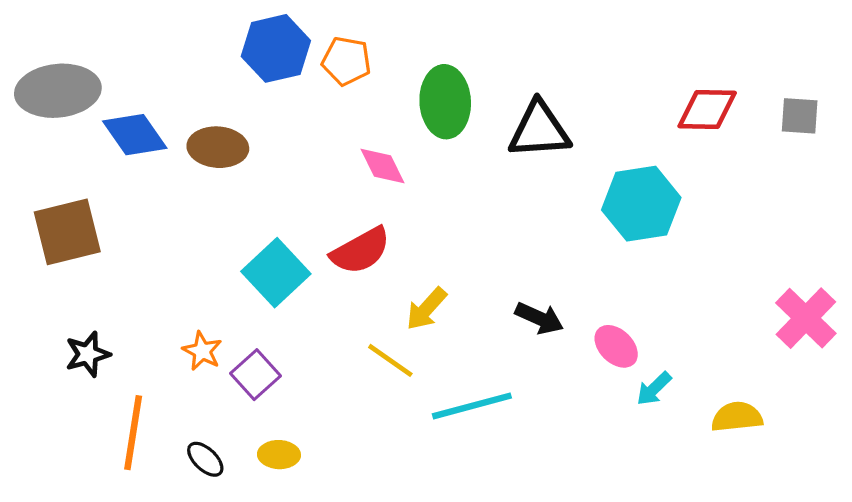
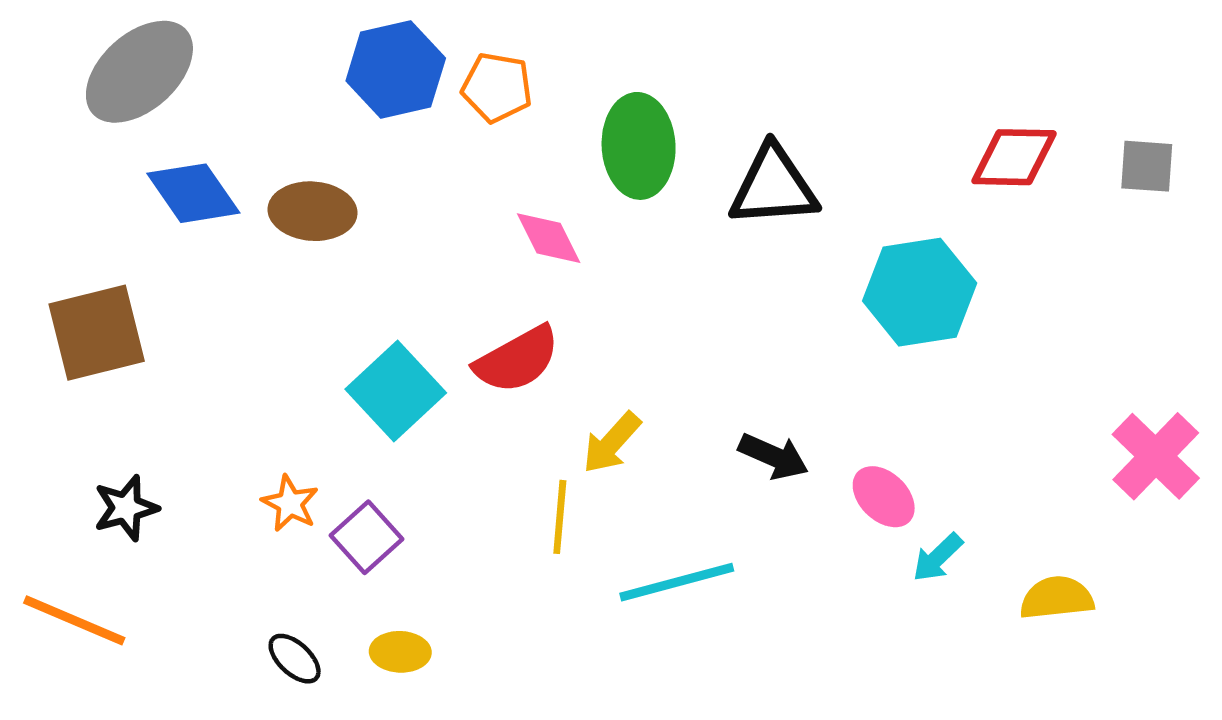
gray ellipse: (58, 91) -> (139, 72), moved, turned -36
yellow line: (390, 360) -> (560, 517), turned 60
orange line: (133, 433) -> (74, 620), moved, turned -76

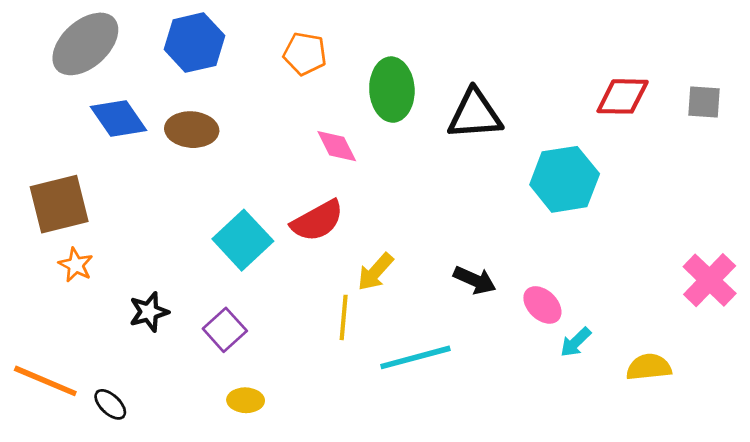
blue hexagon: (396, 69) -> (194, 43), moved
orange star: (290, 503) -> (76, 265), moved
black star: (126, 508) -> (149, 312), moved
black ellipse: (295, 659) -> (110, 404), moved

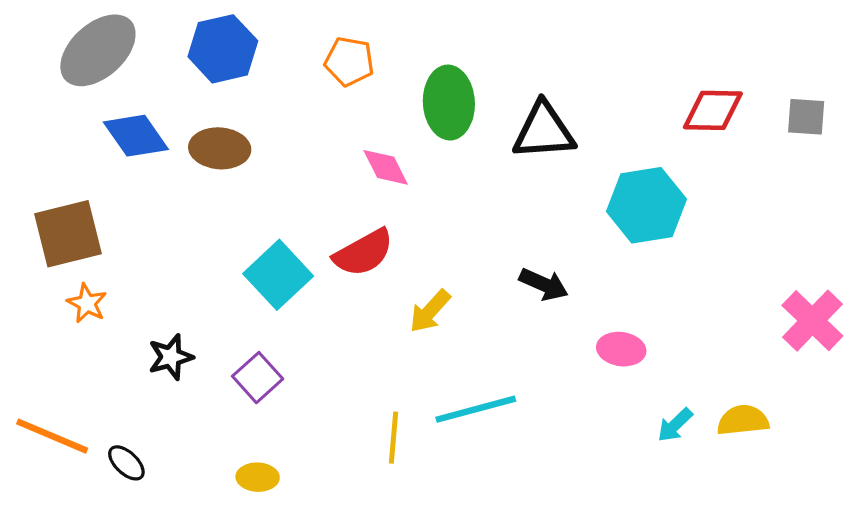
black arrow: (475, 280) -> (544, 284), moved
pink ellipse: (542, 305) -> (621, 349), turned -36
yellow line: (344, 317) -> (394, 438), moved
cyan arrow: (576, 342) -> (675, 425), moved
yellow ellipse: (246, 400) -> (258, 477), moved

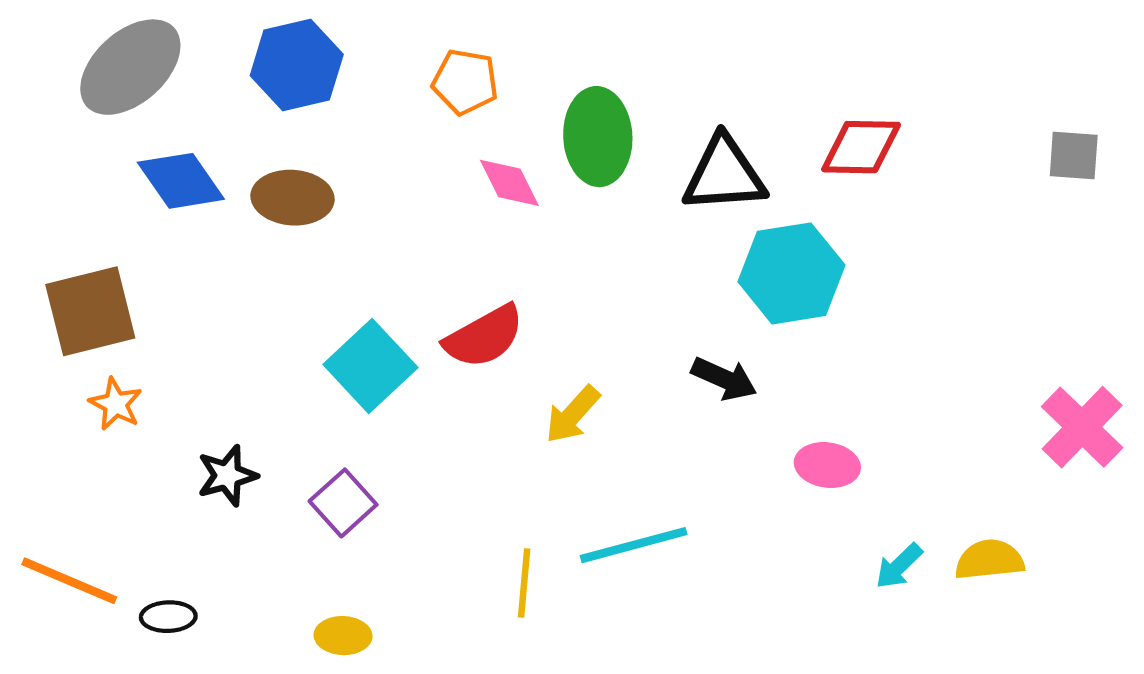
red diamond: (713, 110) -> (861, 147), moved
pink diamond: (386, 167) -> (509, 183), moved
cyan hexagon: (646, 205) -> (792, 273), moved
black ellipse: (126, 463) -> (168, 617), turned -45

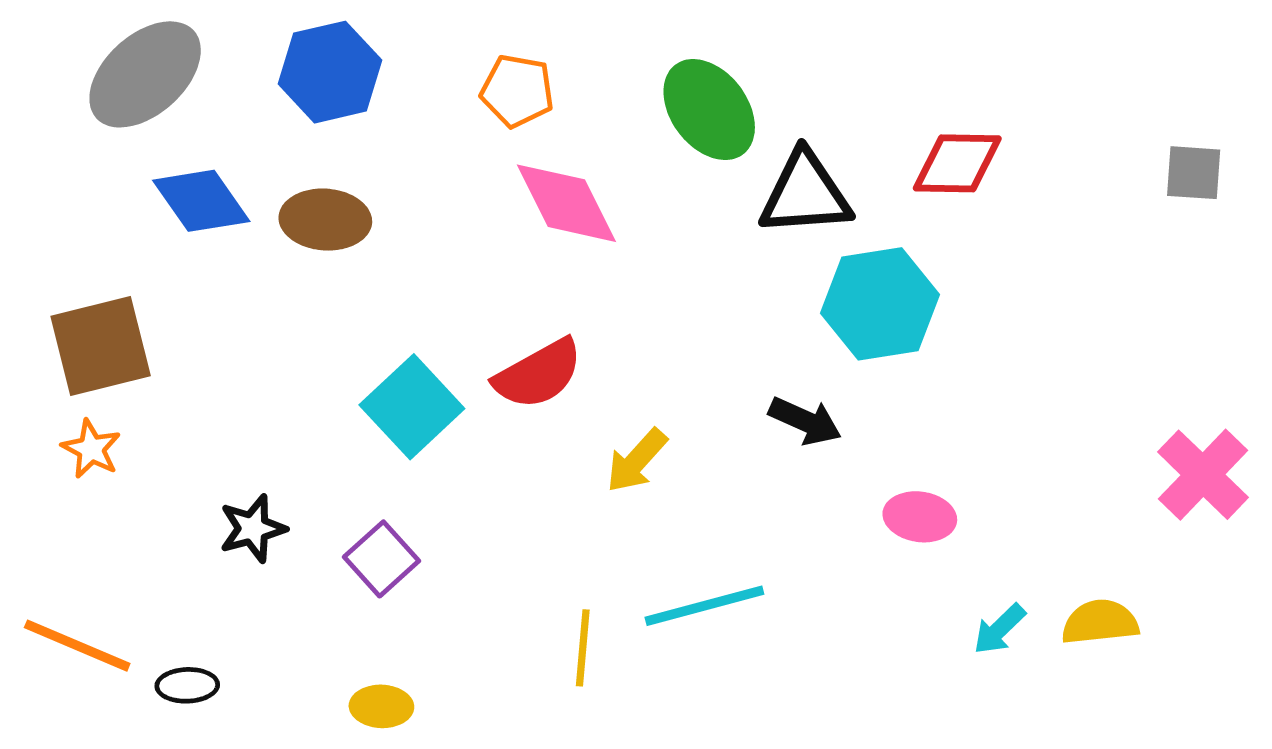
green ellipse: (598, 137) -> (709, 110), moved, turned -34
pink diamond: (509, 183) -> (566, 203), size x1.5
orange star: (116, 404) -> (91, 449), moved

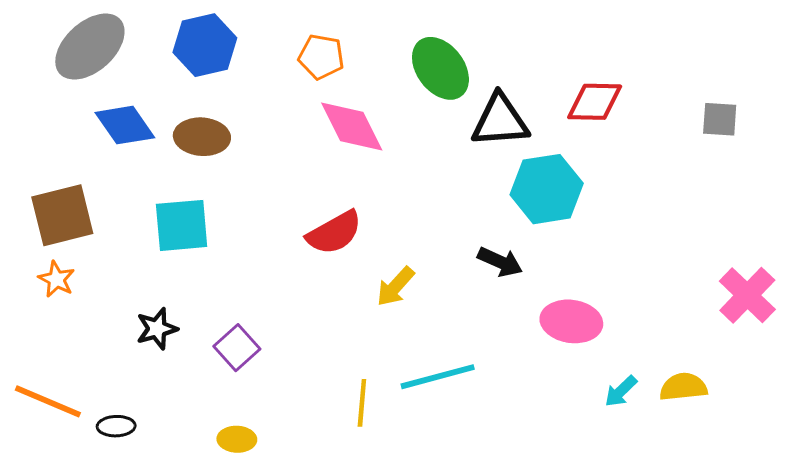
gray square: (1194, 173) -> (720, 119), moved
cyan square: (412, 407) -> (182, 225), moved, turned 38
pink ellipse: (920, 517) -> (571, 321), size x1.4

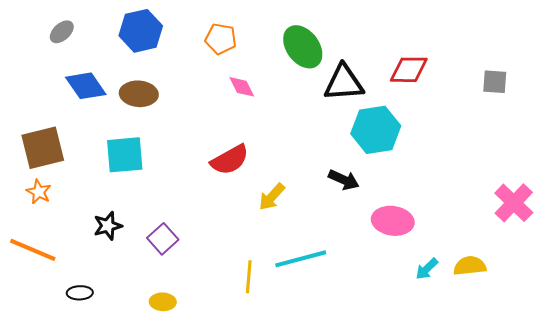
gray ellipse: (90, 47) -> (62, 32), size x0.5
pink diamond: (352, 127) -> (242, 87), size x0.6
orange line: (48, 401) -> (33, 250), moved

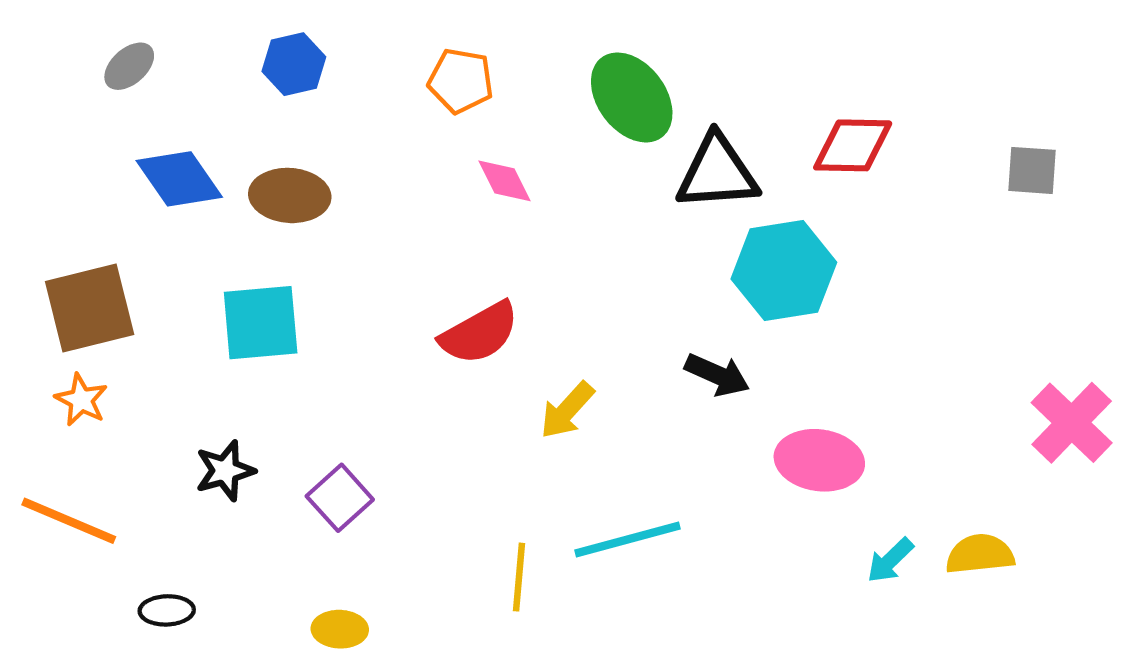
blue hexagon: (141, 31) -> (294, 64), size x0.7

